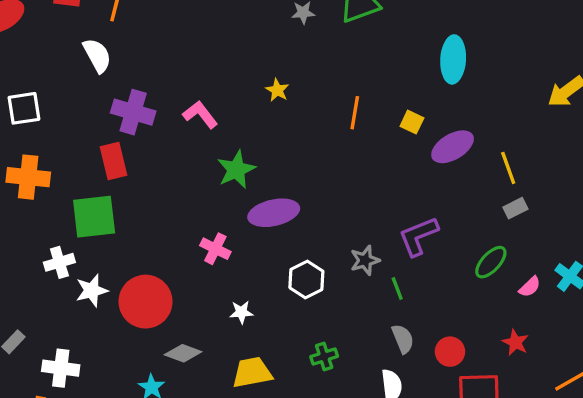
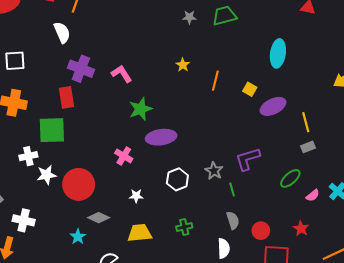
yellow star: (277, 90) -> (183, 65), moved
gray star: (365, 260) -> (214, 171), turned -30

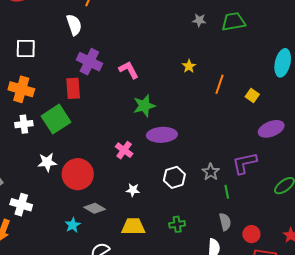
purple ellipse: (273, 106) -> (271, 129), moved
green square: (52, 130) -> (56, 119), turned -36
white cross: (28, 156) -> (24, 124), moved

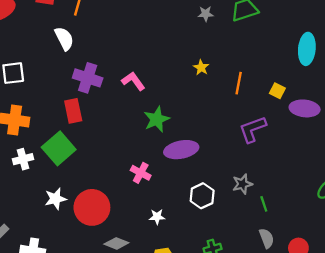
purple ellipse: (271, 129) -> (305, 108), moved, turned 35
purple L-shape: (244, 163) -> (253, 129), moved
gray star: (211, 172) -> (242, 184), turned 30

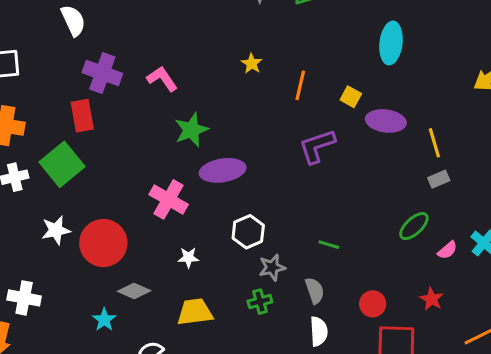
pink cross: (141, 173) -> (169, 199), size x1.4
gray star: (242, 184) -> (272, 267), moved
green line: (264, 204) -> (329, 245), turned -56
gray semicircle: (267, 238) -> (315, 291), moved

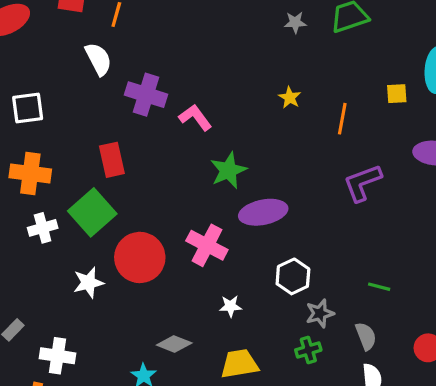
purple cross: (102, 73) -> (146, 95), moved
yellow square: (351, 97) -> (397, 94), moved, turned -30
red circle: (103, 243) -> (140, 257), moved

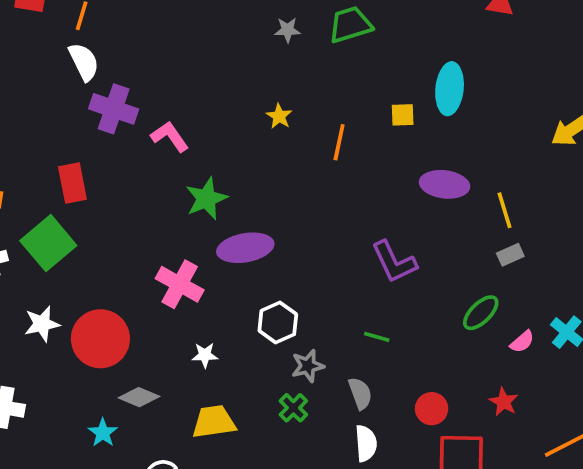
white semicircle: (98, 59) -> (84, 62), moved
purple L-shape: (362, 183) -> (394, 262), moved, turned -96
red circle: (140, 257) -> (100, 339), moved
green cross: (308, 350) -> (293, 408), turned -30

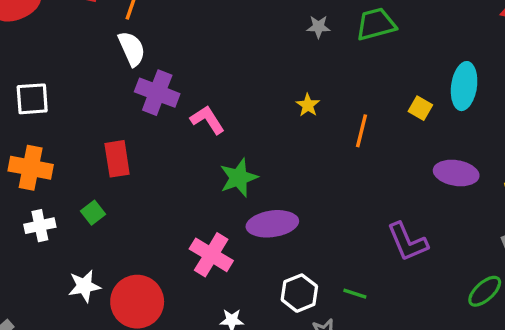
yellow square: (403, 115) -> (420, 108), turned 30
green square: (48, 243) -> (93, 213), size x0.5
green line: (377, 337) -> (355, 294), moved

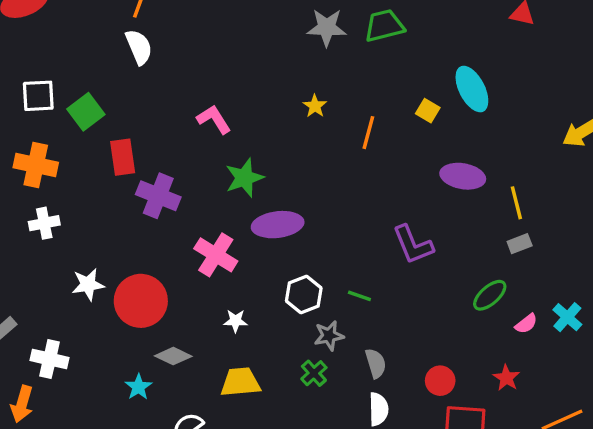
gray star: (318, 27) -> (327, 27), size x1.6
cyan ellipse: (464, 86) -> (472, 89), turned -36
purple cross: (157, 93) -> (158, 196), moved
green square: (93, 213) -> (86, 112), moved, size x1.5

